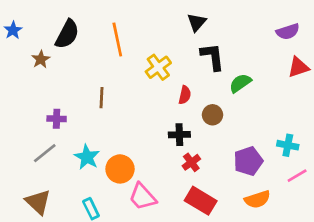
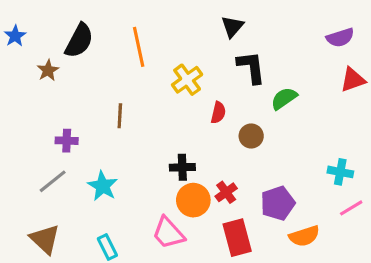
black cross: (179, 135) -> (182, 167), moved
purple pentagon: (248, 161) -> (278, 203), moved
orange circle: (120, 169) -> (193, 200), moved
red rectangle: (201, 201) -> (237, 238), turned 44

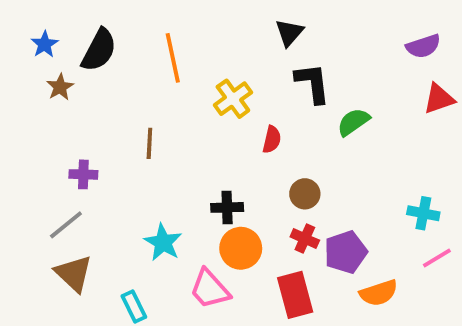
blue star: (15, 36) -> (45, 44), moved
brown circle: (251, 136) -> (305, 194), moved
cyan star: (103, 186) -> (163, 242), moved
red cross: (226, 192) -> (305, 239), moved, turned -30
brown triangle: (45, 239) -> (74, 273), moved

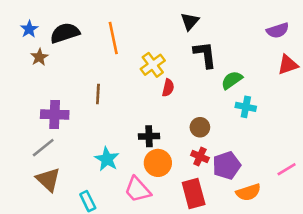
black semicircle: (99, 50) -> (65, 33), turned -136
red semicircle: (272, 139) -> (168, 88), moved
purple cross: (83, 174) -> (55, 114), size x1.5
cyan cross: (423, 213) -> (246, 107), moved

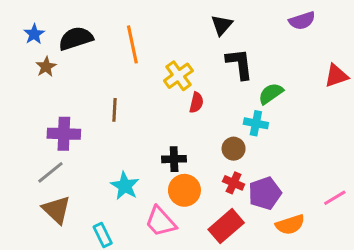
purple semicircle: (278, 30) -> (302, 21), moved
cyan cross: (246, 107) -> (256, 123), moved
red rectangle: (194, 194) -> (226, 226), turned 64

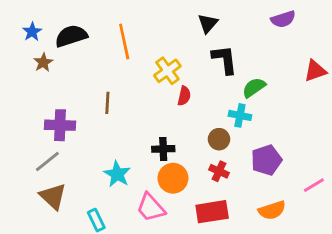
purple pentagon: (265, 193) -> (266, 160), moved
red rectangle: (226, 226) -> (212, 212), turned 32

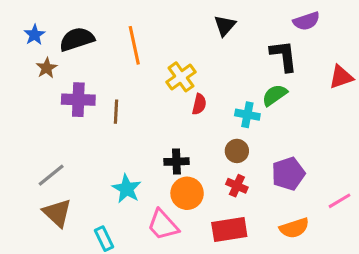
black L-shape: (225, 60) -> (284, 56), moved
cyan cross: (240, 115) -> (247, 115), moved
purple cross: (60, 125) -> (78, 100), moved

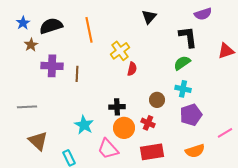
cyan cross: (247, 115) -> (183, 89), moved
gray line: (51, 175) -> (27, 107), moved, turned 36
red cross: (237, 186) -> (148, 123), moved

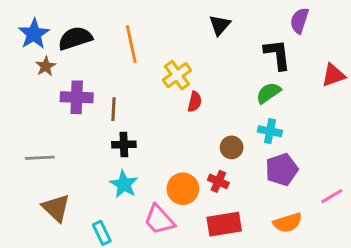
purple semicircle: (203, 14) -> (299, 21), turned 126
blue star: (23, 23) -> (34, 34), size x1.5
black cross: (117, 107) -> (124, 144), moved

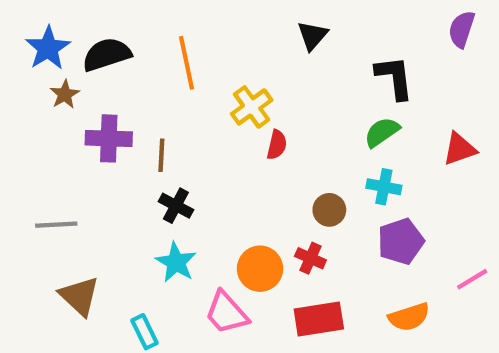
purple semicircle: (299, 21) -> (462, 29), moved
red triangle: (333, 75) -> (460, 149), moved
black cross: (124, 144) -> (176, 206), turned 30

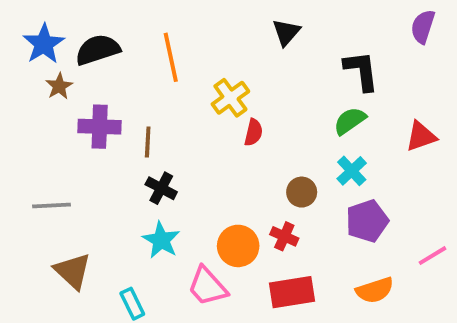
cyan cross: (384, 187) -> (352, 171), turned 36

